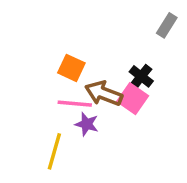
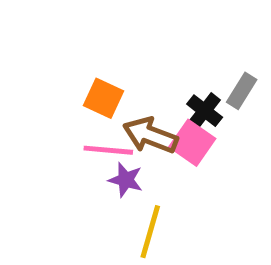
gray rectangle: (167, 25) -> (242, 91), moved
yellow line: (54, 151) -> (150, 232), moved

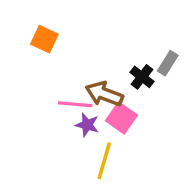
orange square: (103, 98) -> (44, 39), moved
pink square: (192, 143) -> (121, 118), moved

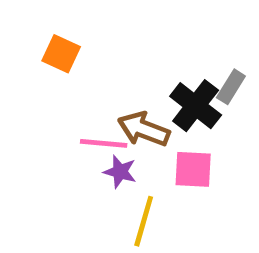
black cross: (142, 77) -> (196, 106), size x1.5
pink square: (121, 118) -> (193, 169), moved, turned -32

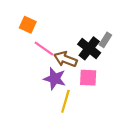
pink line: (104, 143) -> (44, 48), moved, turned 30
purple star: (120, 172) -> (55, 79), size x1.5

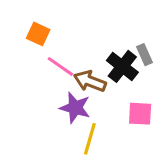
gray rectangle: (105, 40) -> (144, 55), turned -56
pink square: (88, 78) -> (140, 114), moved

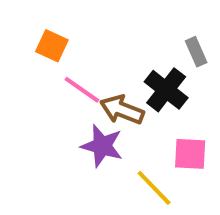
gray rectangle: (144, 55) -> (196, 52), moved
yellow line: (90, 139) -> (154, 188), moved, turned -60

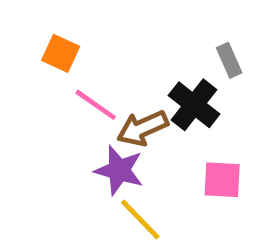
brown arrow: (122, 110) -> (143, 128), turned -45
yellow line: (154, 188) -> (140, 219), moved

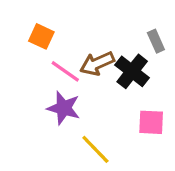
brown arrow: (143, 128) -> (97, 63), moved
purple star: (119, 170) -> (64, 108), moved

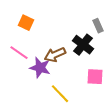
brown arrow: (97, 63) -> (55, 55), moved
pink line: (65, 71) -> (19, 53), moved

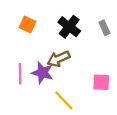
black cross: (83, 45) -> (69, 27), moved
pink line: (19, 53) -> (20, 74), moved, turned 54

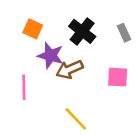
purple star: (42, 73) -> (50, 56), moved
pink square: (101, 82) -> (118, 77), moved

